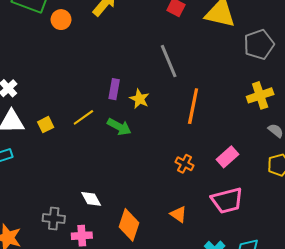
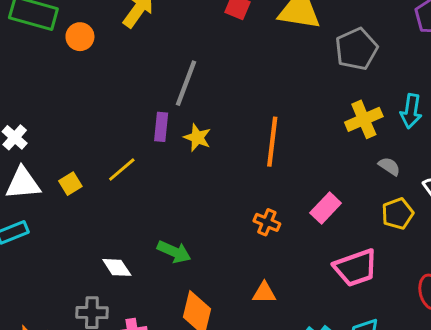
gray line: (169, 61) -> (186, 83), moved, turned 48
green arrow: (119, 127) -> (174, 252), moved
white diamond: (91, 199) -> (117, 267), moved
pink trapezoid: (227, 200) -> (356, 268), moved
orange triangle: (178, 214) -> (264, 293), turned -30

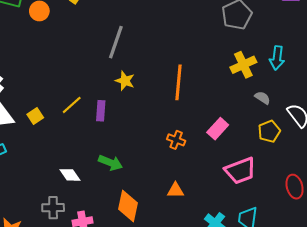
purple rectangle: (161, 127) -> (101, 111), moved

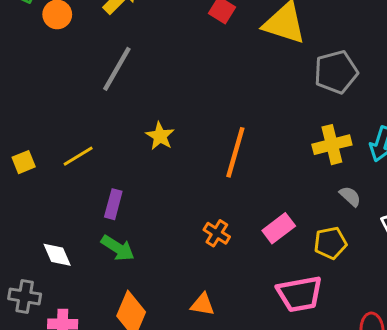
gray line: (116, 42) -> (117, 69), moved
purple rectangle: (101, 111) -> (113, 204), moved
yellow pentagon: (269, 131) -> (330, 243), moved

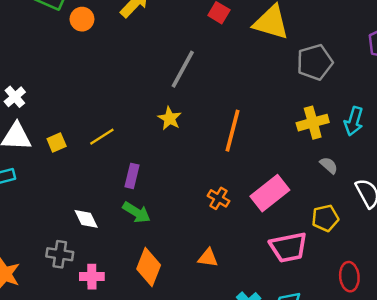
gray line: (117, 69) -> (183, 69), moved
pink rectangle: (279, 228) -> (270, 193), size x1.4
yellow pentagon: (330, 243) -> (325, 218), moved

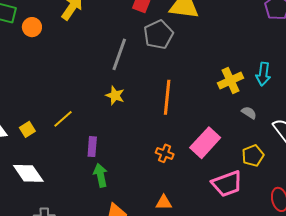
gray pentagon: (315, 62) -> (158, 35), moved
green arrow: (136, 212) -> (101, 175), turned -125
white diamond: (86, 219) -> (28, 173), moved, size x1.5

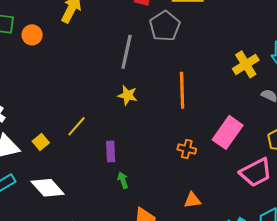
green arrow: (101, 175) -> (123, 180), size x0.7

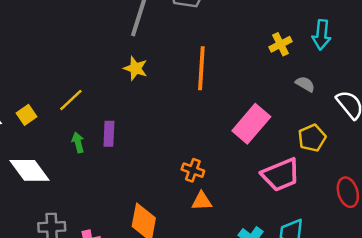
yellow cross: (246, 64) -> (280, 44), size x0.7
orange cross: (187, 149) -> (193, 170), moved
green arrow: (123, 180) -> (78, 142), moved

